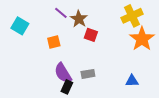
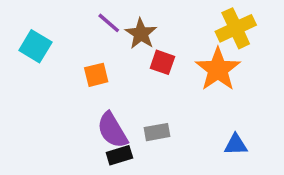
orange star: (142, 39) -> (218, 69), moved
black rectangle: (67, 87) -> (119, 155), turned 48

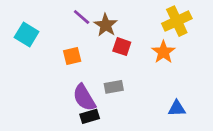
orange star: (218, 69) -> (163, 52), size x0.7
gray rectangle: (157, 132) -> (114, 87), moved

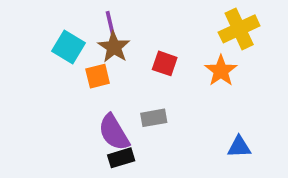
purple line: (82, 17) -> (110, 24), turned 36
brown star: (106, 25) -> (114, 47), moved
cyan square: (27, 34) -> (69, 47), moved

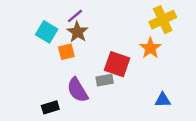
purple line: (110, 24) -> (75, 16), turned 63
red square: (165, 63) -> (117, 64), moved, size x1.5
black rectangle: (121, 158) -> (50, 107), moved

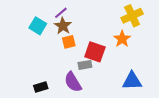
orange square: (66, 52) -> (69, 42), moved
purple semicircle: (77, 90) -> (73, 82), moved
blue triangle: (163, 100) -> (132, 81), size x1.5

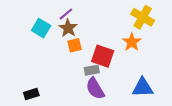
yellow cross: (132, 16) -> (143, 17), turned -35
purple semicircle: (73, 82) -> (95, 89), moved
black rectangle: (41, 87) -> (31, 94), moved

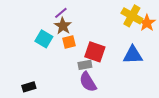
cyan square: (41, 28) -> (44, 39), moved
orange star: (132, 42) -> (147, 23), moved
blue triangle: (143, 87) -> (133, 55), moved

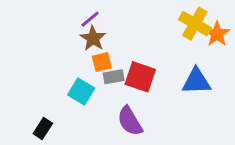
cyan square: (44, 39) -> (81, 92), moved
gray rectangle: (85, 65) -> (114, 77), moved
black rectangle: (29, 87) -> (43, 128), turned -40

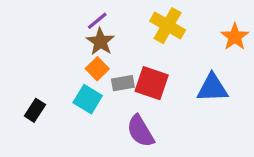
yellow cross: (195, 24) -> (168, 26), moved
orange square: (102, 62) -> (97, 69), moved, turned -30
black rectangle: (43, 128) -> (35, 110), moved

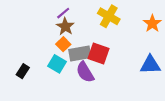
gray rectangle: (123, 83) -> (80, 54), size x1.5
blue triangle: (212, 88) -> (150, 65), moved
purple semicircle: (140, 131) -> (85, 72), moved

